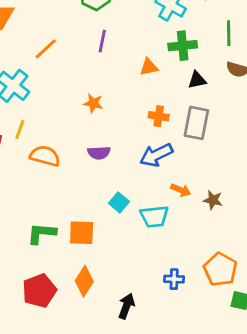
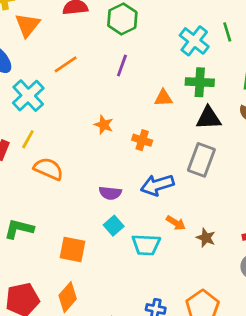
black triangle: (197, 80) -> (209, 118), size x1.4
orange cross: (159, 116) -> (142, 140), moved
purple semicircle: (99, 153) -> (110, 193), moved
green L-shape: (42, 233) -> (19, 229), moved

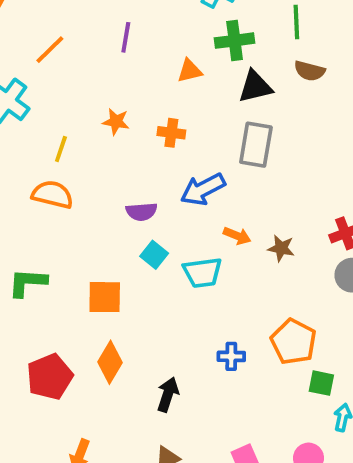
yellow line: (28, 139) -> (61, 149), moved

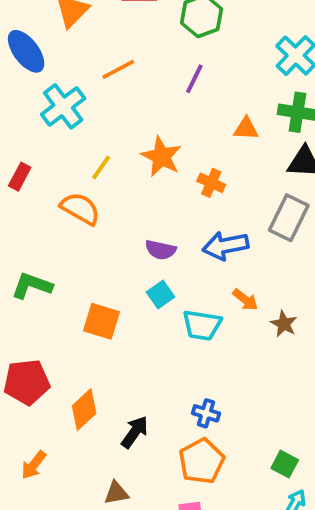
orange star: (116, 122) -> (161, 157), size x1.5
orange pentagon: (294, 342) -> (202, 461), moved
orange diamond: (110, 362) -> (84, 410), moved

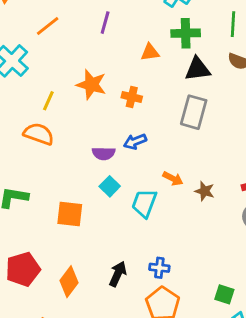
blue arrow: (226, 246) -> (135, 142), moved, size x0.7
cyan trapezoid: (202, 325) -> (144, 203), turned 112
black arrow: (135, 432) -> (118, 274), moved

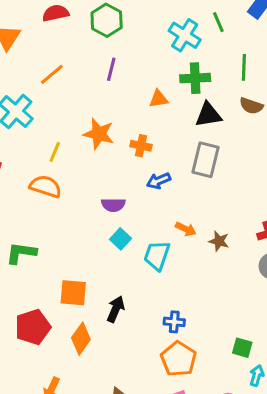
blue arrow: (135, 142) -> (159, 181), moved
orange square: (70, 214) -> (73, 293), moved
black arrow: (118, 274) -> (116, 309), moved

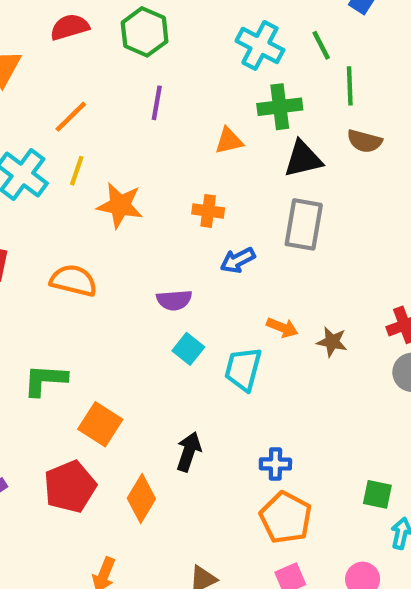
green line: (218, 22) -> (321, 45), moved
orange star: (99, 134) -> (120, 205), moved
yellow line: (55, 152) -> (77, 171), moved
orange square: (73, 293) -> (100, 424), moved, turned 32

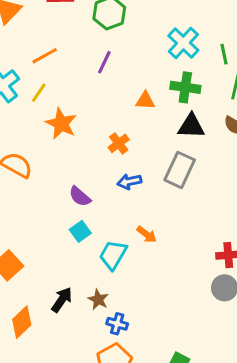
orange cross: (208, 211) -> (119, 143), turned 30
purple semicircle: (174, 300) -> (80, 196), turned 30
brown star: (332, 342) -> (98, 299), moved

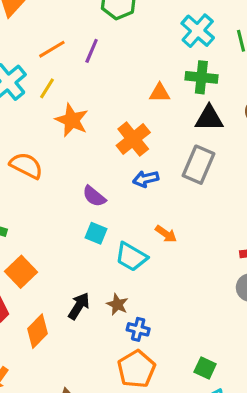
purple line: (104, 62) -> (92, 51), moved
orange cross: (119, 143) -> (133, 139), size x1.5
cyan square: (80, 231) -> (96, 233), turned -30
cyan trapezoid: (113, 255) -> (131, 257), turned -88

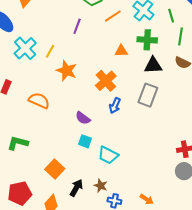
orange line: (52, 49) -> (113, 16), moved
blue arrow: (146, 179) -> (115, 106), turned -49
orange arrow: (166, 234) -> (147, 199), moved
orange square: (21, 272) -> (55, 169), moved

